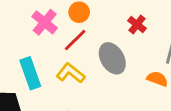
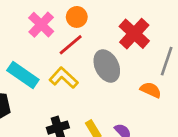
red cross: (137, 24) -> (134, 34), size x1.6
cyan rectangle: (30, 73) -> (23, 75), turned -40

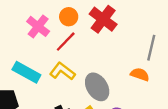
red cross: (134, 34) -> (103, 19), moved
gray ellipse: (107, 66) -> (97, 87), moved

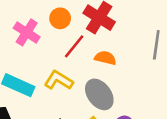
red line: (66, 42) -> (74, 46), moved
orange semicircle: (140, 74) -> (105, 58), moved

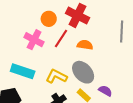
pink cross: (27, 32) -> (34, 40), moved
yellow L-shape: (59, 80) -> (56, 76), moved

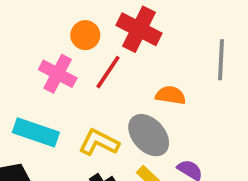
orange semicircle: (85, 45) -> (171, 95), moved

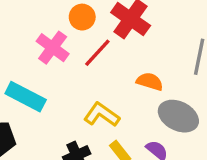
gray ellipse: (149, 135) -> (178, 116), moved, turned -30
yellow L-shape: (99, 142) -> (102, 115), moved

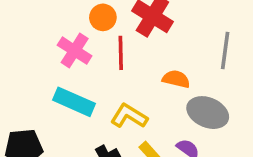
red line: (97, 53) -> (121, 53), turned -40
cyan rectangle: (26, 97) -> (74, 102), moved

